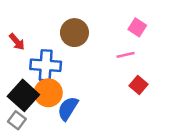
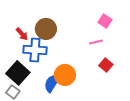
brown circle: (74, 33) -> (46, 29), moved
red arrow: (17, 42) -> (22, 34), moved
orange circle: (48, 93) -> (65, 75), moved

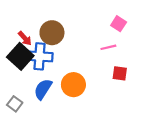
red square: (106, 65) -> (120, 73), turned -32
black square: (18, 73) -> (20, 56), moved
blue semicircle: (52, 83) -> (43, 89), moved

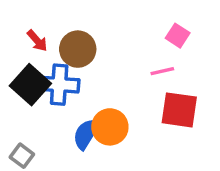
red arrow: (25, 38) -> (37, 41), moved
red square: (120, 73) -> (179, 110), size x1.6
blue semicircle: (43, 89) -> (86, 134), moved

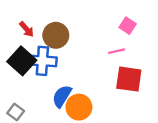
orange circle: (110, 127) -> (79, 107), moved

